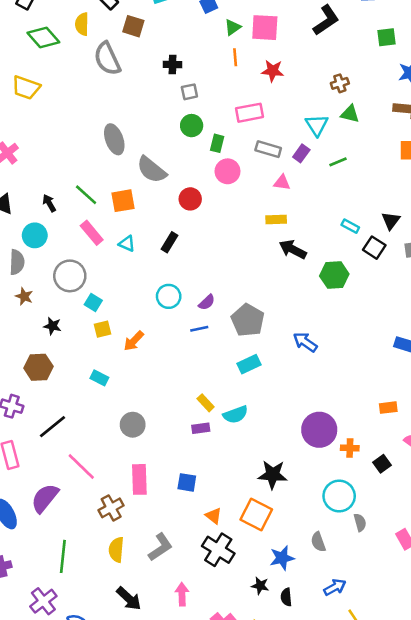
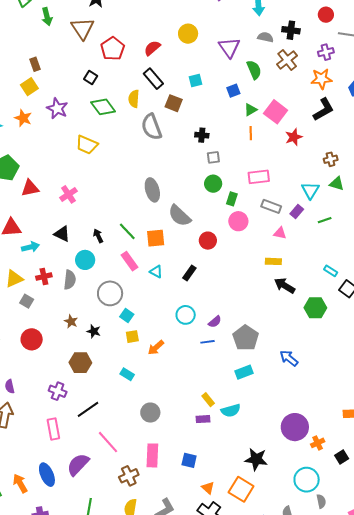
pink square: (265, 28) -> (276, 112), turned 30
red star: (273, 71) -> (294, 137), moved, turned -30
brown star: (24, 296) -> (71, 321), moved
orange cross: (350, 448) -> (318, 443), turned -32

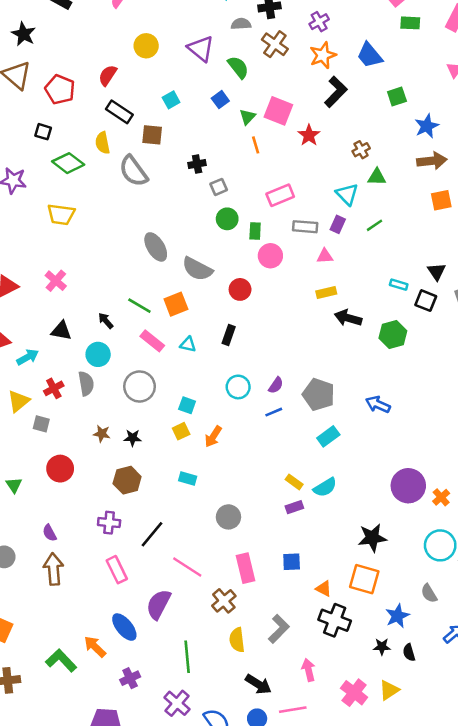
cyan square: (127, 315) -> (187, 405), moved

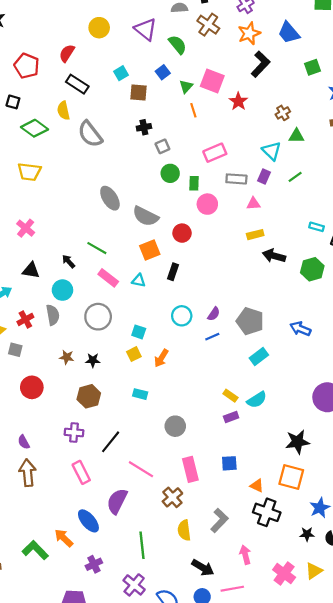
brown square: (152, 135) -> (138, 93), moved
orange square: (176, 304) -> (150, 250), moved

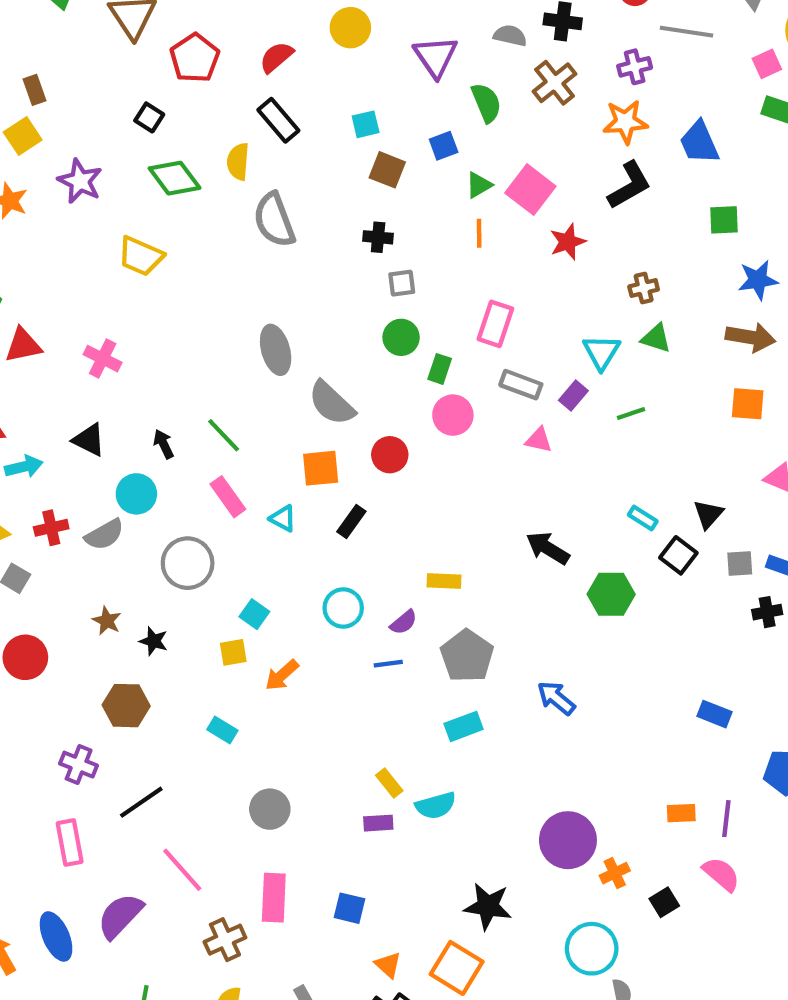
pink rectangle: (215, 153) -> (495, 324), turned -65
pink cross: (26, 228) -> (103, 359), turned -30
yellow rectangle: (255, 235) -> (444, 581), moved
gray semicircle: (53, 315) -> (104, 535), turned 54

